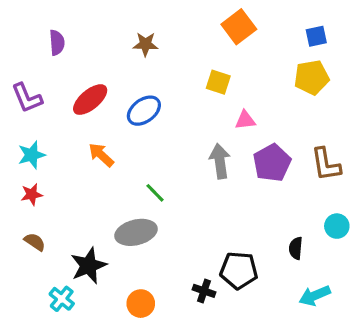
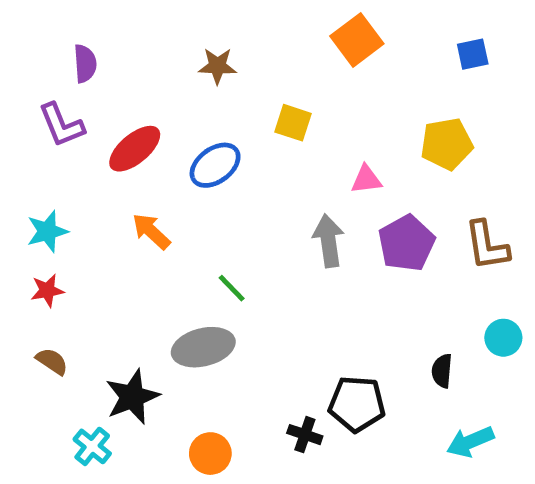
yellow pentagon: (312, 77) -> (447, 144), moved
yellow square: (218, 82) -> (293, 123), moved
purple L-shape: (27, 98) -> (61, 125), moved

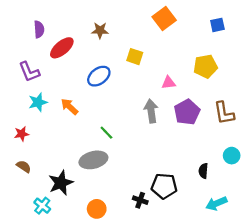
purple L-shape: (61, 125) -> (29, 72), moved
red ellipse: (135, 149) -> (62, 48), moved
cyan star: (47, 231) -> (38, 102), moved

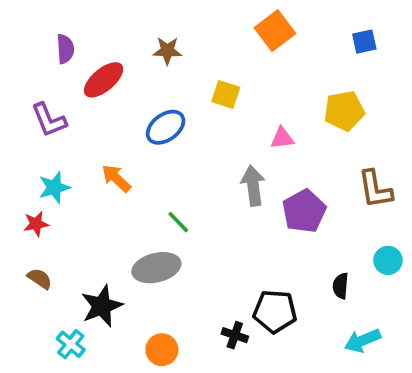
cyan star: (38, 102) -> (54, 187), moved
purple pentagon: (187, 112) -> (304, 211), moved

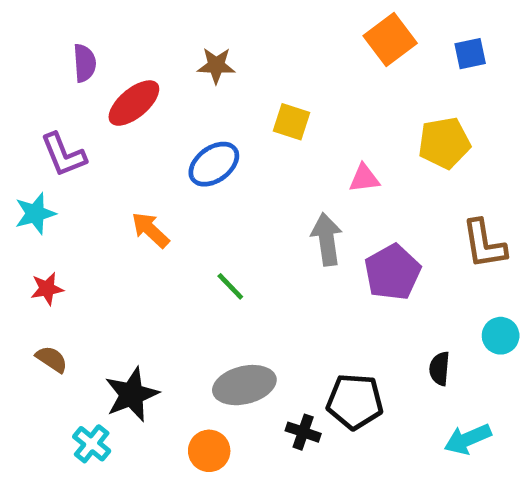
orange square: (275, 31) -> (390, 40), moved
cyan star: (54, 187) -> (35, 213), moved
gray ellipse: (156, 268) -> (244, 385), moved

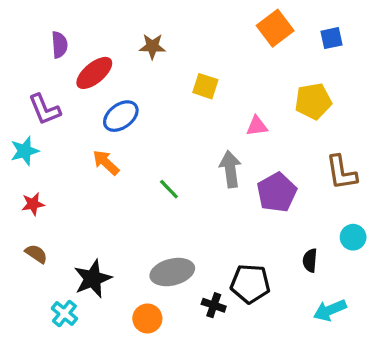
blue ellipse: (214, 164) -> (121, 116), moved
green line: (230, 286) -> (169, 189), moved

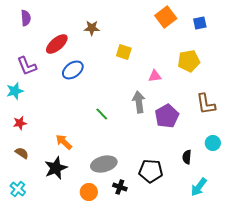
purple semicircle: (59, 45) -> (26, 18), moved
orange arrow: (106, 163) -> (64, 142), moved
black cross: (214, 305) -> (120, 187), moved
cyan arrow: (330, 310) -> (199, 187), turned -30
cyan cross: (64, 314) -> (18, 189), moved

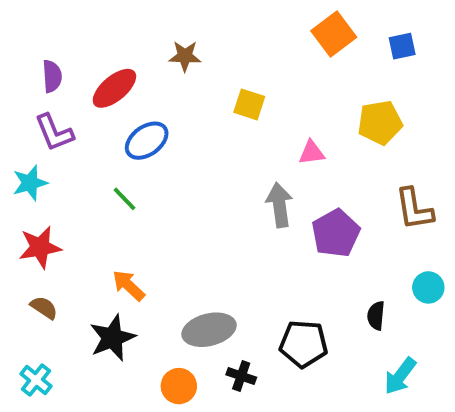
purple semicircle: (26, 18) -> (52, 76), moved
green line: (102, 114) -> (125, 199), moved
red star: (20, 123) -> (40, 247), size x1.5

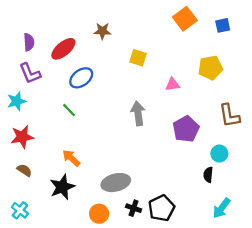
gray arrow: (279, 205) -> (138, 113), moved
cyan circle: (428, 287) -> (219, 154), moved
black pentagon: (304, 344) -> (161, 208), moved, turned -30

